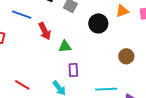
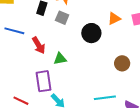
purple rectangle: (73, 70) -> (43, 81), moved, size x1.5

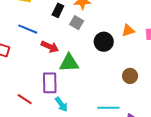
red arrow: (39, 45) -> (50, 47), turned -42
green triangle: (60, 59) -> (69, 63), size x1.5

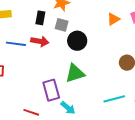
black circle: (104, 42) -> (77, 41), moved
red arrow: (50, 47) -> (40, 41), moved
green triangle: (69, 63) -> (75, 73), moved

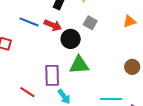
gray square: (62, 25) -> (90, 23), moved
black circle: (77, 41) -> (71, 39), moved

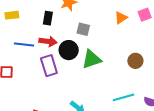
green triangle: (79, 65) -> (92, 59), moved
purple rectangle: (52, 75) -> (49, 66), moved

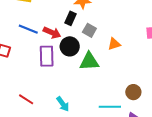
black rectangle: (48, 18) -> (71, 18), moved
orange triangle: (121, 18) -> (114, 44), moved
brown circle: (135, 61) -> (133, 92), moved

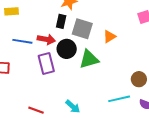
gray square: (89, 30) -> (82, 29), size x1.5

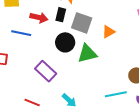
red arrow: (46, 39) -> (39, 18), moved
purple rectangle: (46, 64) -> (46, 71), moved, turned -35

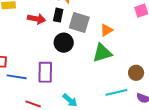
blue line: (21, 33) -> (17, 77), moved
green triangle: (87, 54) -> (102, 53), moved
purple rectangle: (46, 71) -> (45, 72), turned 50

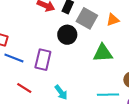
orange triangle: (106, 30) -> (113, 20), moved

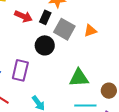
green triangle: (103, 53) -> (79, 78), moved

